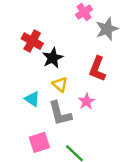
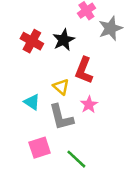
black star: (53, 58) -> (64, 40), moved
red L-shape: (97, 69) -> (84, 70), moved

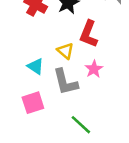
pink square: (40, 148) -> (33, 103), moved

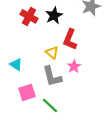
cyan triangle: (36, 66) -> (16, 64), moved
green line: (81, 125) -> (50, 105), moved

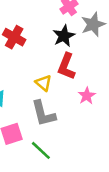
black star: (54, 15) -> (64, 36), moved
pink star: (74, 66) -> (87, 96), moved

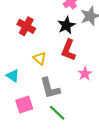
yellow triangle: (43, 83) -> (40, 58), moved
green line: (41, 150) -> (57, 113), moved

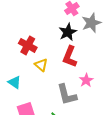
red cross: (26, 26) -> (28, 45), moved
gray L-shape: (50, 88) -> (67, 95), moved

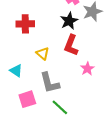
red cross: (28, 45) -> (25, 24), moved, turned -30
gray L-shape: (67, 95) -> (50, 83), moved

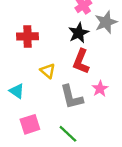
gray L-shape: (50, 83) -> (71, 97), moved

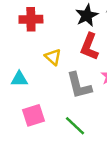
cyan triangle: (17, 91) -> (19, 79), turned -35

